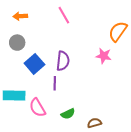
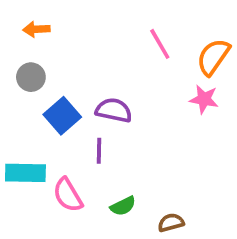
pink line: (64, 15) -> (160, 44), moved
pink star: (104, 56) -> (204, 99), moved
purple semicircle: (63, 61) -> (114, 110), turned -84

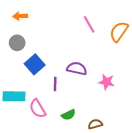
pink star: (204, 99) -> (107, 82), moved
purple semicircle: (114, 110) -> (77, 69), moved

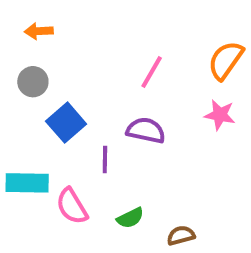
pink line: (89, 24) -> (152, 72), moved, turned 60
pink star: (107, 82) -> (220, 115), moved

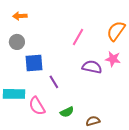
blue square: (66, 123) -> (34, 63), turned 36
purple semicircle: (146, 130) -> (92, 67), moved
purple line: (105, 160) -> (54, 82), turned -32

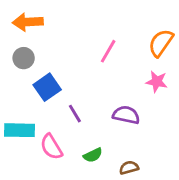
orange arrow: (20, 16) -> (28, 22), size x1.5
blue square: (34, 63) -> (47, 87), turned -30
purple semicircle: (92, 67) -> (126, 115), moved

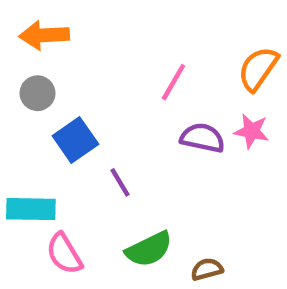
purple semicircle: (126, 115) -> (202, 138), moved
pink semicircle: (51, 147) -> (64, 254), moved
green semicircle: (93, 155) -> (149, 249), size x1.5

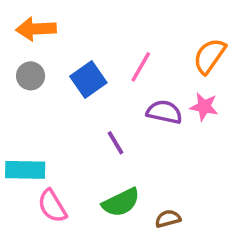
blue square: (75, 140) -> (88, 80), moved
purple line: (120, 182) -> (115, 143), moved

